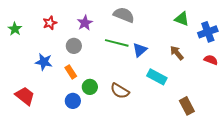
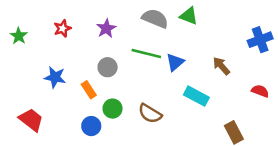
green triangle: (182, 19) -> (189, 16), moved
gray circle: (74, 46) -> (108, 67), moved
red semicircle: (211, 60) -> (260, 91), moved

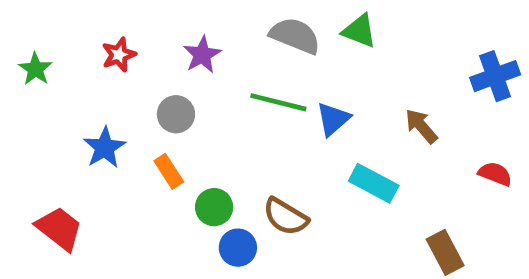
gray circle: (108, 67) -> (176, 114), moved
blue star: (55, 77) -> (105, 148), turned 30
blue circle: (91, 126) -> (238, 248), moved

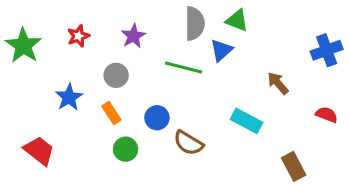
gray semicircle: (295, 36) -> (195, 23), turned 68
green star: (35, 69) -> (23, 45), size x1.6
blue triangle: (333, 119) -> (221, 50), moved
green circle: (214, 207) -> (126, 149), moved
blue circle: (238, 248) -> (157, 118), moved

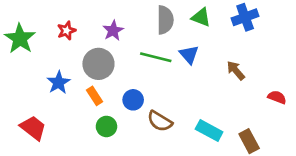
blue triangle: (221, 50) -> (189, 55), moved, turned -30
blue cross: (327, 50) -> (245, 17), moved
gray circle: (116, 75) -> (98, 64), size x1.5
cyan rectangle: (246, 121) -> (209, 130), moved

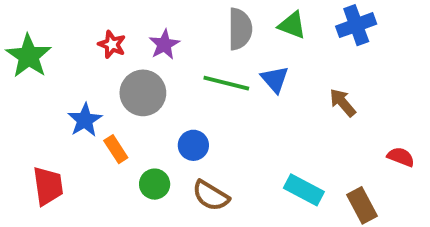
red star: (67, 31) -> (112, 44), moved, turned -30
orange rectangle: (94, 96) -> (116, 149), moved
red semicircle: (277, 97) -> (401, 157), moved
brown semicircle: (160, 121) -> (211, 196), moved
red trapezoid: (33, 128) -> (48, 186), turned 44

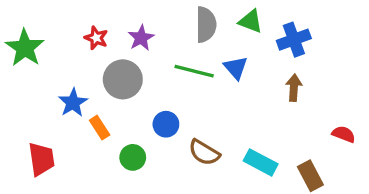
blue cross: (356, 25) -> (294, 40), moved
brown arrow: (343, 103) -> (294, 88), turned 45
brown semicircle: (211, 196) -> (204, 152), moved

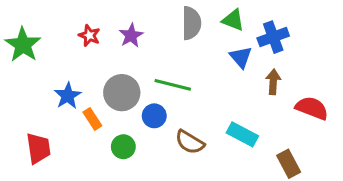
blue triangle: (236, 68) -> (241, 57), moved
green line: (194, 71) -> (173, 85), moved
gray circle: (123, 79) -> (122, 93), moved
red semicircle: (344, 134) -> (312, 108), moved, size x1.5
cyan rectangle: (261, 162) -> (242, 134), moved

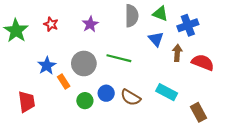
red star: (89, 35) -> (51, 24), moved
blue triangle: (241, 57) -> (156, 39), moved
brown arrow: (273, 82) -> (177, 53), moved
red semicircle: (312, 108) -> (203, 62), moved
blue circle: (154, 116) -> (106, 93), moved

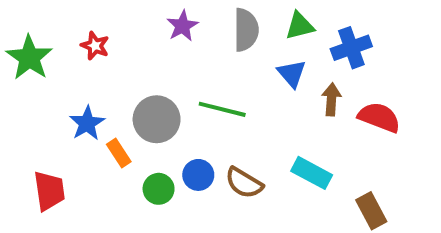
green triangle: (160, 14) -> (300, 26), turned -35
purple star: (90, 24) -> (182, 26), moved

